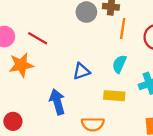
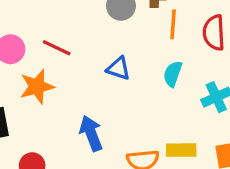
blue triangle: (81, 71) -> (118, 68), moved, turned 42
yellow rectangle: (114, 96) -> (181, 150), moved

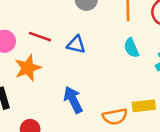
blue triangle: (118, 68) -> (76, 45), moved
cyan semicircle: (173, 74) -> (131, 48), turned -36

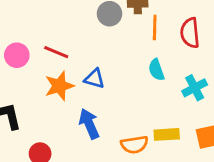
blue triangle: (76, 45) -> (94, 79), moved
orange star: (28, 68) -> (59, 86), moved

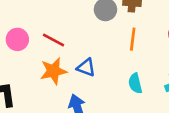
orange line: (155, 27) -> (133, 39), moved
cyan semicircle: (156, 70) -> (135, 83), moved

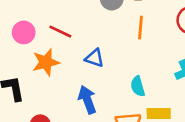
orange star: (53, 71) -> (46, 62), moved
cyan semicircle: (135, 83) -> (138, 86), moved

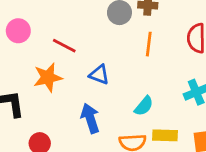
pink circle: (24, 32) -> (18, 31), moved
cyan semicircle: (138, 86) -> (144, 106), turned -126

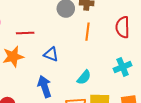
red line: (64, 46) -> (25, 33), turned -30

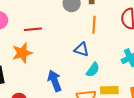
blue triangle: (51, 54) -> (81, 49), moved

